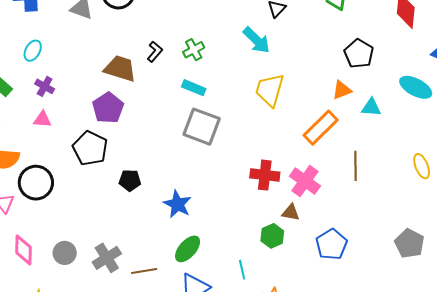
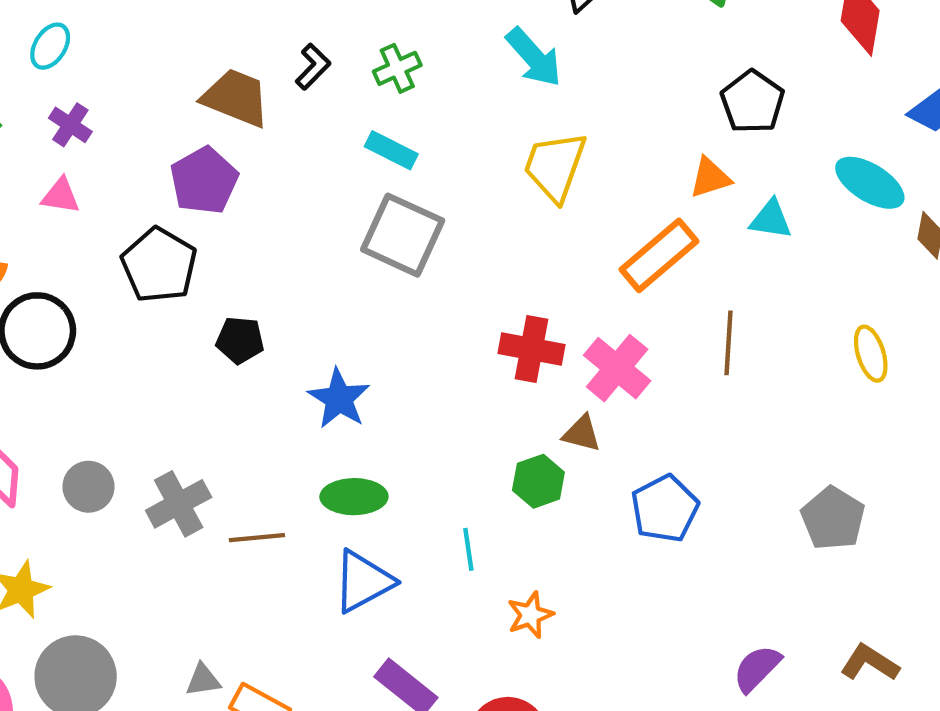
green ellipse: (188, 249) -> (354, 497), turned 44

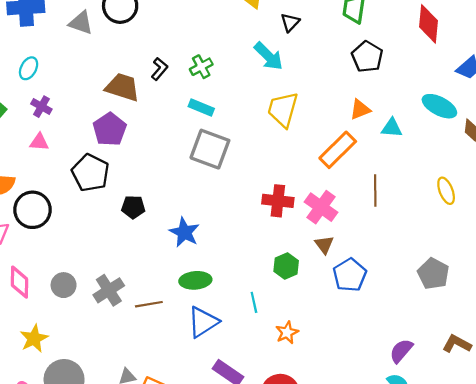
black pentagon: (752, 102) -> (367, 57), moved
brown triangle: (582, 433) -> (324, 245), moved, turned 42

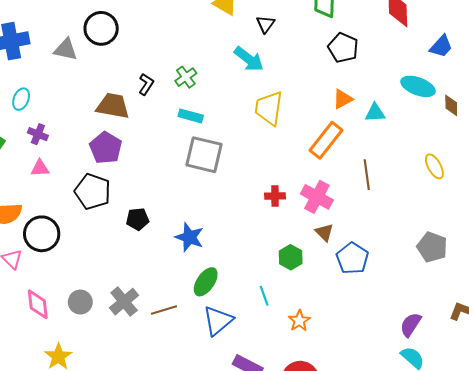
red cross: (278, 201) -> (275, 196), size x0.7
green ellipse: (195, 280) -> (206, 282), turned -44

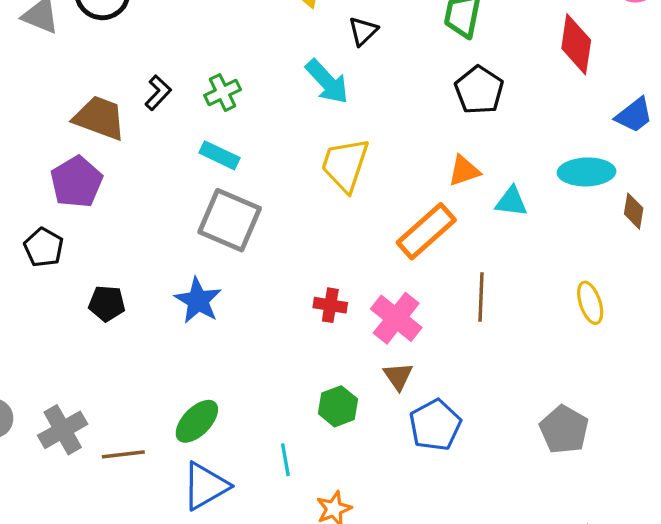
cyan ellipse: (418, 86) -> (587, 172), turned -32
black pentagon: (93, 192) -> (44, 247), size x0.7
blue star: (189, 237) -> (198, 301), moved

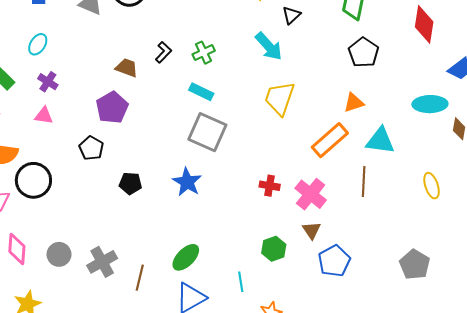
brown trapezoid: (100, 118) -> (127, 68), size x0.7
cyan triangle: (511, 202) -> (380, 141), moved, size x1.4
brown line: (123, 454) -> (140, 278), turned -70

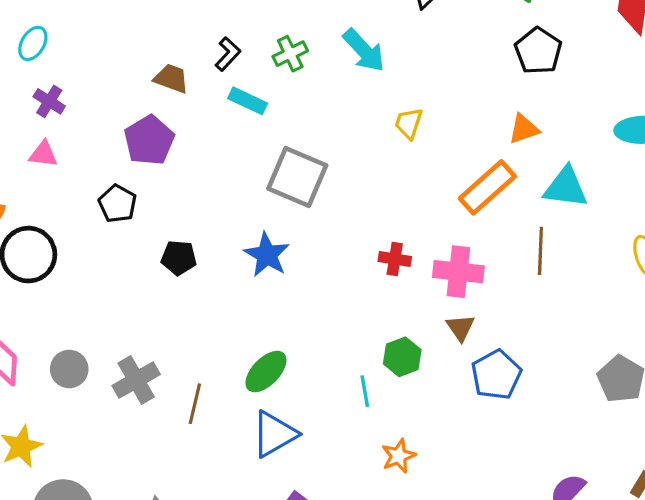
cyan arrow: (269, 46) -> (364, 50), moved
cyan rectangle: (201, 92) -> (248, 101), moved
yellow trapezoid: (280, 98) -> (409, 123), size x0.6
pink cross: (311, 194) -> (458, 272), turned -32
cyan line: (241, 282) -> (365, 391), moved

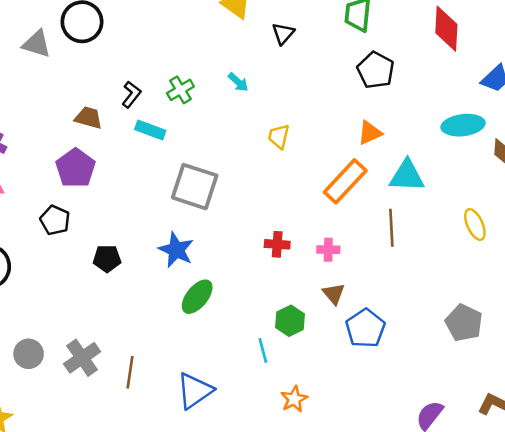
cyan arrow: (364, 50) -> (238, 82), size x0.6
pink cross: (458, 272) -> (328, 250), size x0.6
green ellipse: (266, 372) -> (197, 297), moved

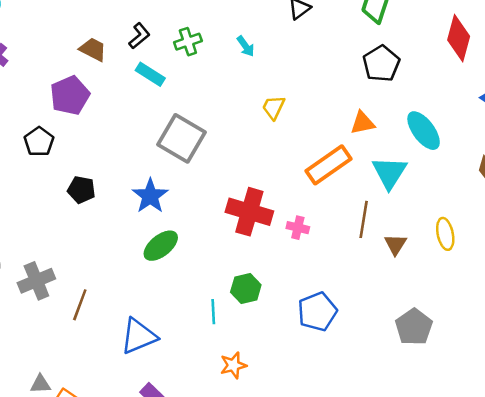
cyan ellipse: (463, 125) -> (424, 131), moved, turned 48
cyan triangle: (407, 176) -> (390, 173), turned 48
red cross: (277, 244) -> (249, 212), size x1.8
brown triangle: (334, 294) -> (396, 244), moved

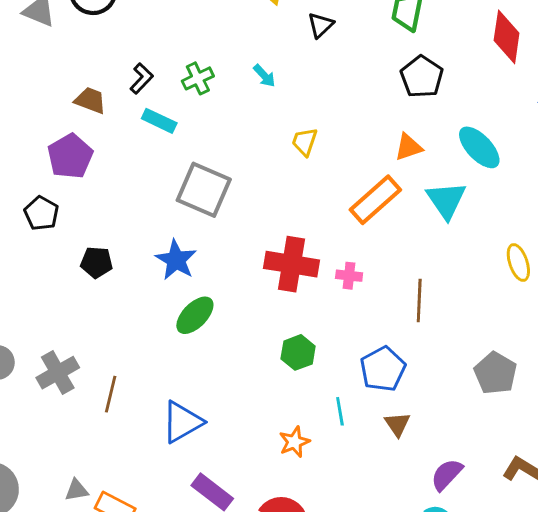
brown line: (364, 219) -> (419, 301), moved
brown triangle: (396, 244) -> (397, 424), moved
cyan line: (213, 312) -> (340, 411), moved

